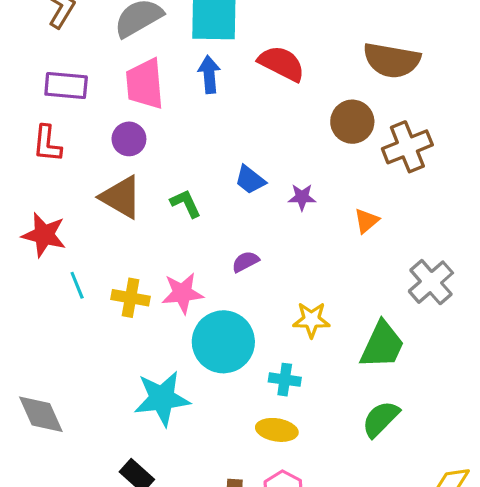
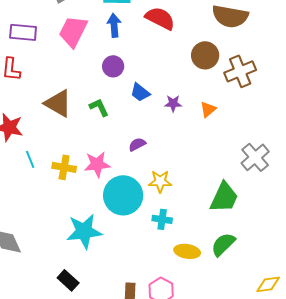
pink trapezoid: (145, 84) -> (73, 31), turned 32
purple circle: (129, 139) -> (113, 66), moved
orange triangle: (366, 221) -> (208, 109), moved
yellow star: (311, 320) -> (160, 181), moved
yellow ellipse: (277, 430) -> (187, 251), moved

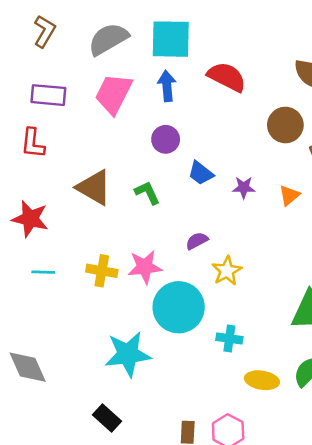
cyan line: (30, 159) -> (43, 272), moved, turned -66
yellow star: (160, 181) -> (227, 271), moved, turned -30

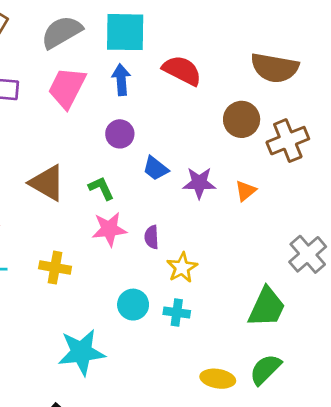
purple star: (244, 187) -> (199, 183), size x1.4
purple semicircle: (197, 241) -> (152, 237), turned -65
pink star: (145, 267) -> (109, 229), moved
cyan circle: (179, 307) -> (133, 305), size x0.6
cyan cross: (229, 339) -> (177, 313), moved

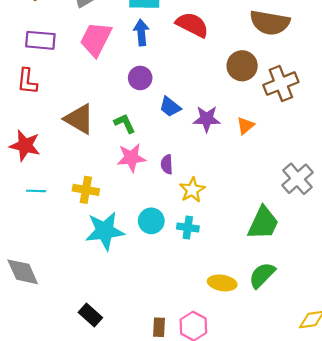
cyan star: (81, 352) -> (105, 231), moved

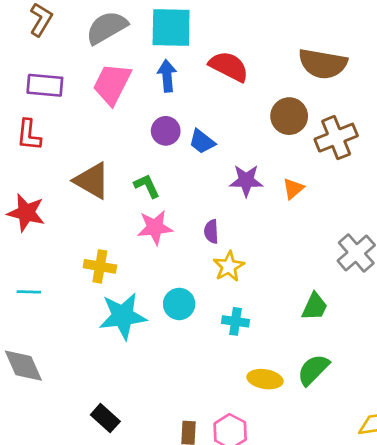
blue trapezoid: (170, 107) -> (202, 142), moved
purple semicircle: (167, 164) -> (211, 232), moved
cyan line: (36, 191) -> (29, 292), moved
green trapezoid: (263, 223) -> (315, 307), size x0.7
cyan cross: (188, 228) -> (235, 321), moved

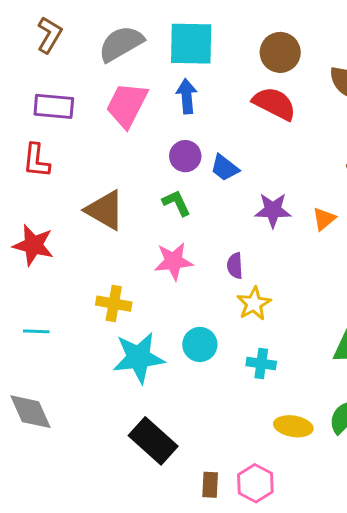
red semicircle: (229, 66) -> (274, 104), moved
brown circle: (289, 116) -> (280, 52), moved
green L-shape: (147, 186) -> (176, 203), moved
black rectangle: (105, 418) -> (153, 441), moved, size x1.5

